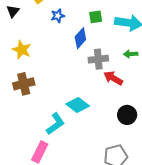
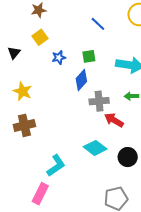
green square: (96, 17) -> (89, 56), moved
cyan diamond: (78, 105) -> (95, 148), moved

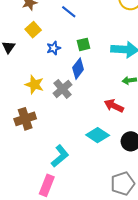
blue line: (98, 24) -> (69, 12), moved
yellow star: (23, 91) -> (34, 85), moved
gray cross: (99, 101) -> (62, 89), moved, turned -30

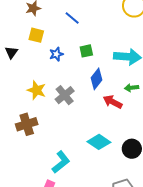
yellow square: (33, 30) -> (36, 35), turned -35
blue diamond: (78, 69) -> (96, 79), moved
red arrow: (114, 106) -> (113, 102), moved

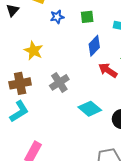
gray cross: (65, 95) -> (59, 82), moved
cyan L-shape: (61, 162) -> (19, 111), moved

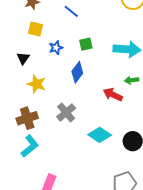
black triangle: (13, 10) -> (23, 58), moved
blue diamond: (94, 46) -> (77, 72), moved

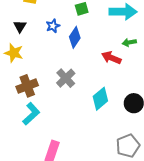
blue star: (56, 48) -> (53, 26), moved
yellow star: (37, 84) -> (14, 53), moved
cyan diamond: (100, 135) -> (100, 99), turned -70

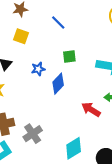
gray cross: (66, 78) -> (33, 134), moved

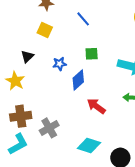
red arrow: (91, 110) -> (96, 106), moved
cyan diamond: (74, 148) -> (89, 145), turned 45

